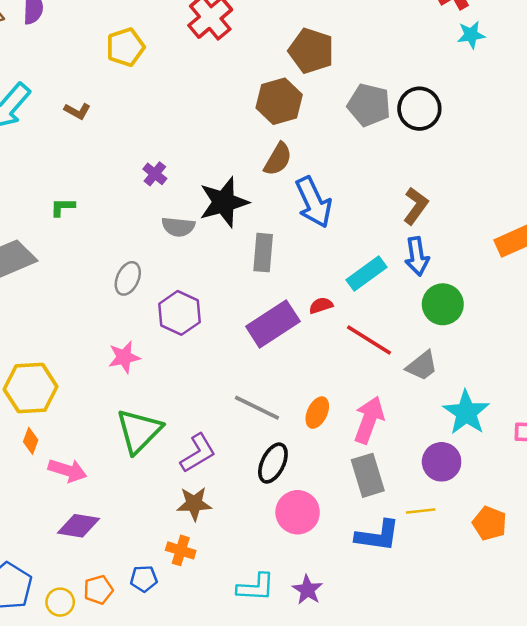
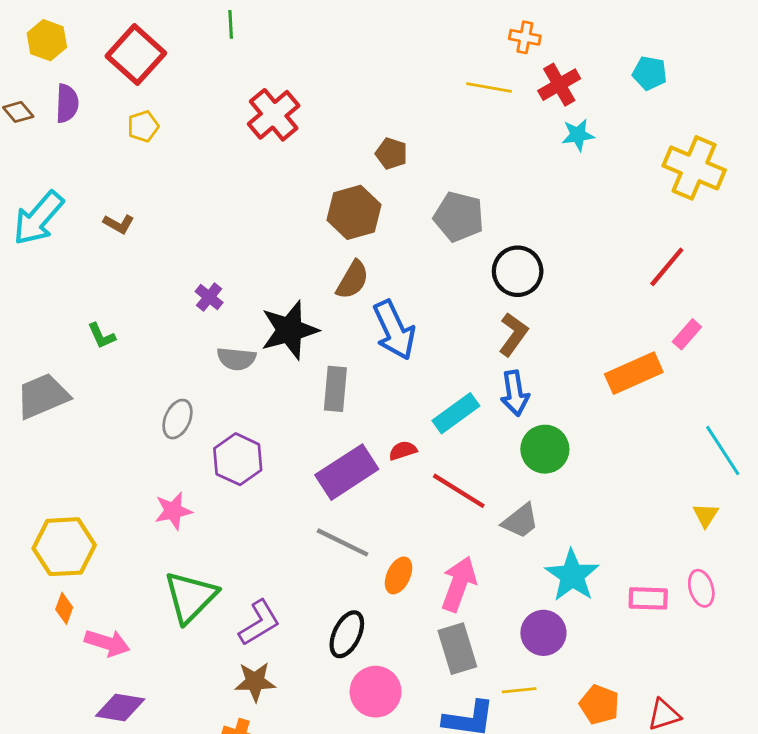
yellow pentagon: (125, 47) -> (143, 126), moved, size x0.7
brown pentagon: (311, 51) -> (391, 154), size x0.6
black circle: (419, 109) -> (518, 271), moved
green L-shape: (63, 207) -> (101, 336), turned -115
gray line: (257, 408) -> (343, 542), moved

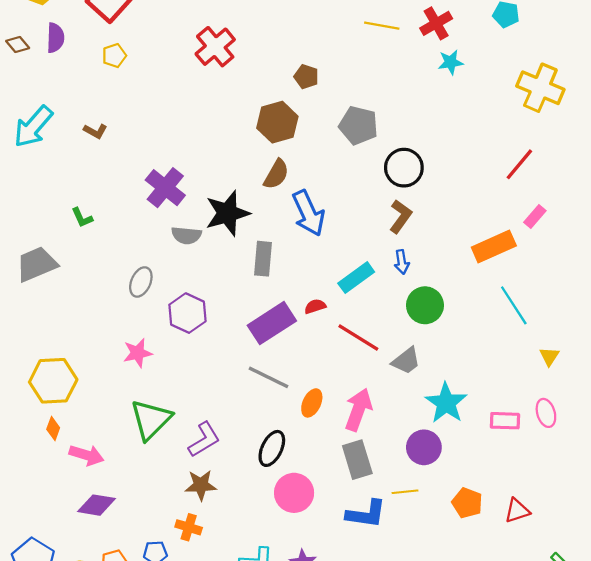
purple cross: (209, 297) -> (165, 188), size x1.8
blue arrow: (515, 393) -> (402, 262), size x0.7
cyan line: (723, 451) -> (514, 305), moved

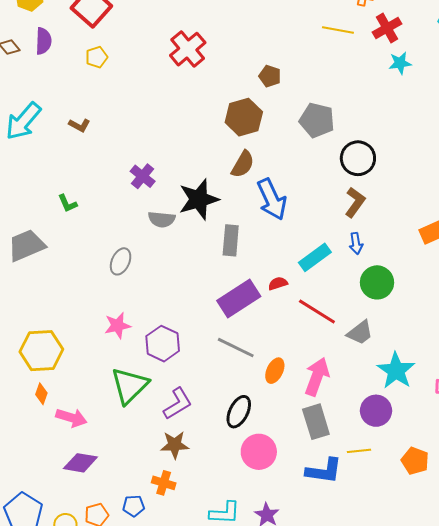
purple cross: (165, 188) -> (143, 176), size x0.7
purple hexagon: (187, 313) -> (163, 344), moved

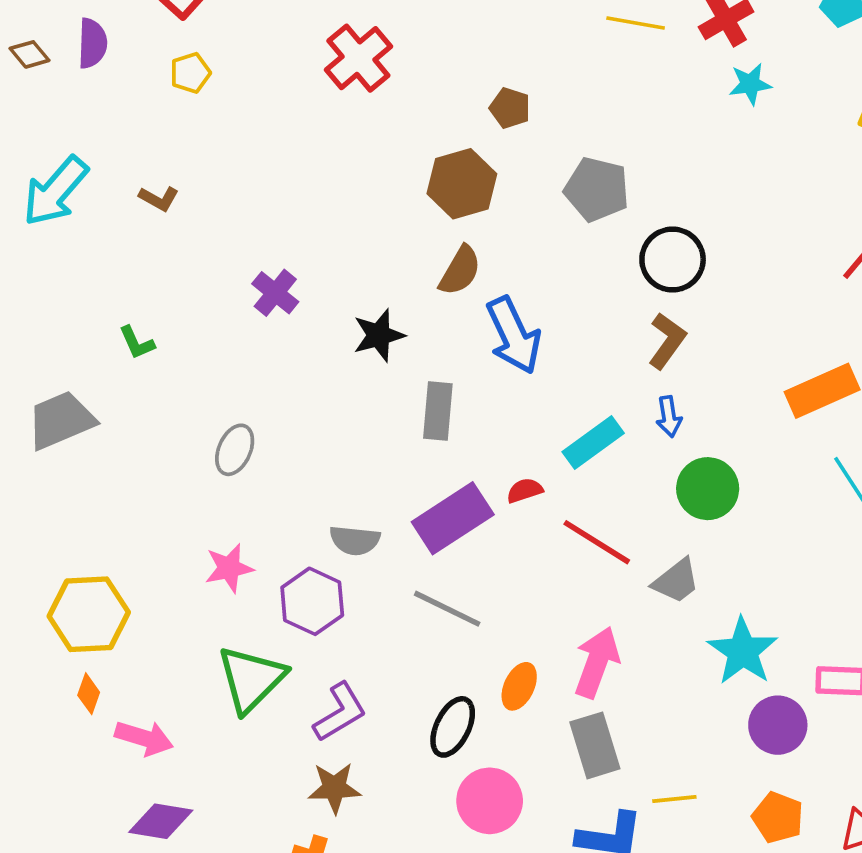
black star: (199, 199) -> (379, 335), size x0.7
gray semicircle: (162, 219) -> (355, 540), moved
orange ellipse: (275, 371) -> (519, 686), moved
purple circle: (376, 411) -> (778, 725), moved

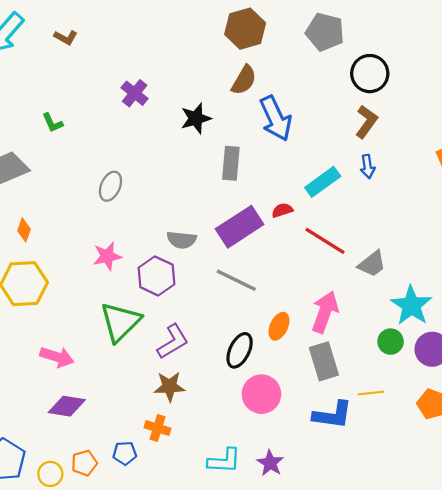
green circle: (708, 489) -> (391, 342), moved, size x0.7
orange diamond: (89, 694) -> (24, 230), moved

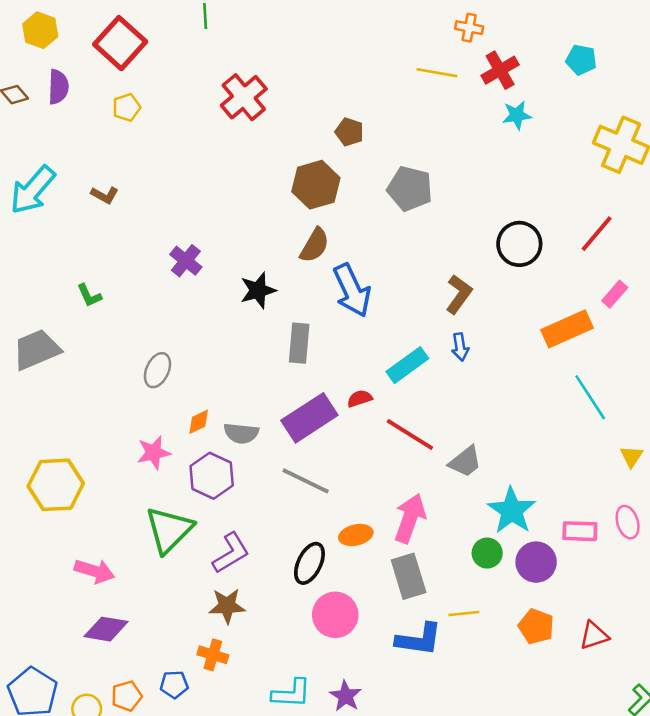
black circle: (370, 74) -> (519, 244), moved
orange diamond: (24, 230) -> (199, 422), moved, turned 45
orange ellipse: (279, 326) -> (356, 535), turned 52

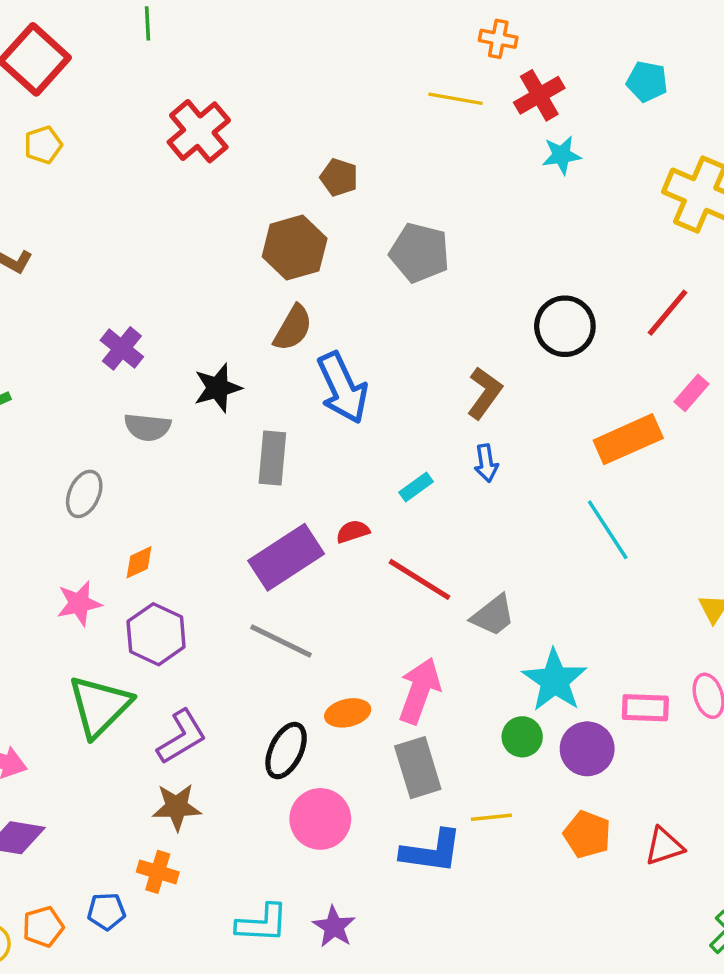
cyan rectangle: (407, 365) -> (416, 487), size x0.6
cyan line: (590, 397) -> (608, 530), moved
gray semicircle: (241, 433) -> (147, 427), moved

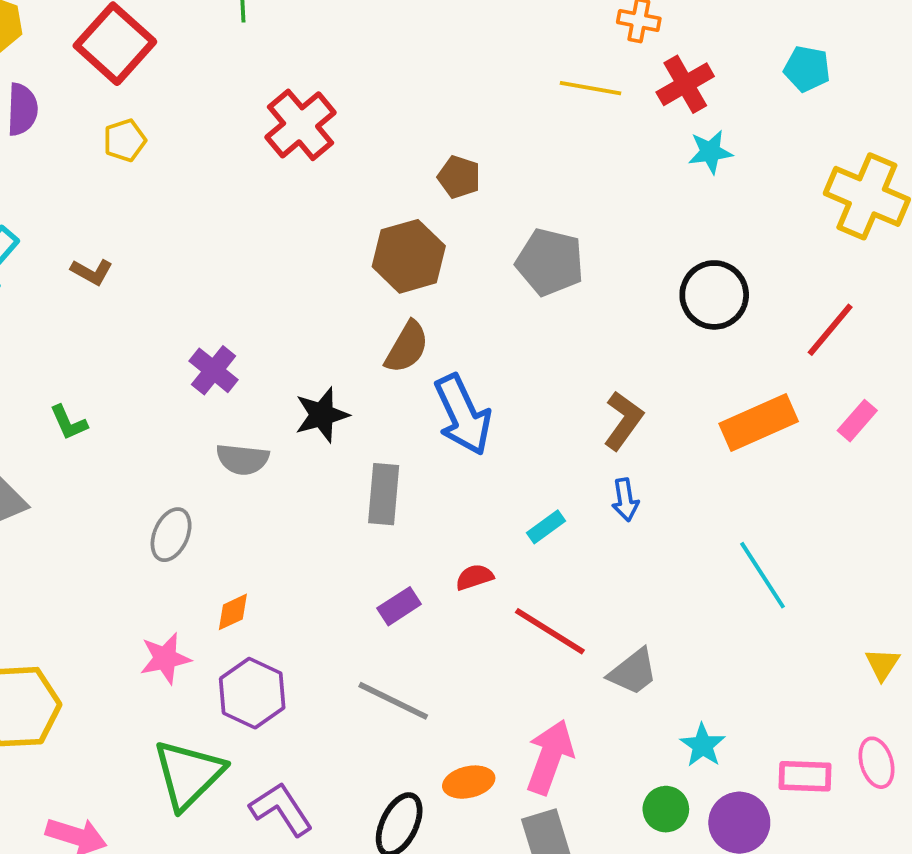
black circle: (565, 326) -> (714, 295), moved
orange rectangle: (628, 439) -> (759, 423), moved
purple rectangle: (286, 557) -> (399, 606), size x0.5
cyan star: (555, 680) -> (703, 745), size x0.6
purple L-shape: (182, 737) -> (281, 809), turned -92

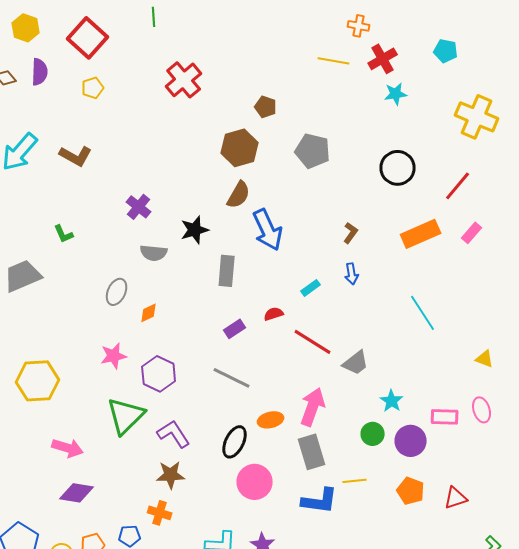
brown L-shape: (92, 272) -> (76, 156), size x1.5
brown L-shape: (623, 421) -> (351, 233), size x0.7
orange diamond: (233, 612) -> (149, 313), moved
yellow triangle: (882, 664) -> (485, 359), turned -42

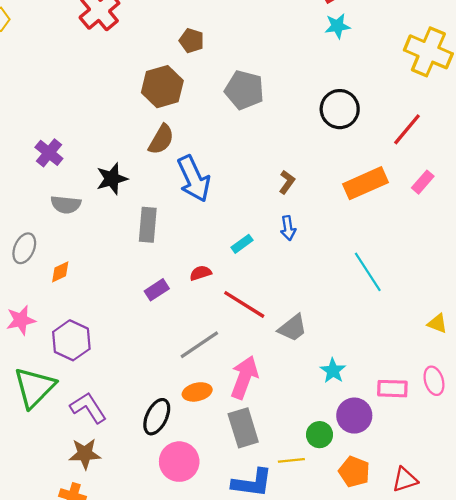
gray line: (232, 378) -> (199, 345), moved, turned -60
green circle: (373, 434) -> (319, 435), moved

